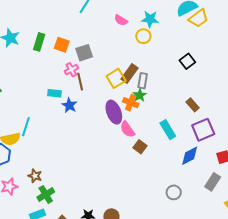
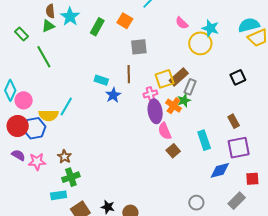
yellow circle: (143, 36) -> (200, 43), size x1.5
orange square: (62, 45) -> (125, 21), moved
pink cross: (71, 70) -> (150, 94), moved

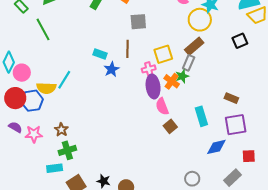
brown rectangle: (179, 77) -> (194, 46), moved
black square: (238, 77) -> (240, 41), moved
brown rectangle: (234, 121) -> (231, 98), turned -40

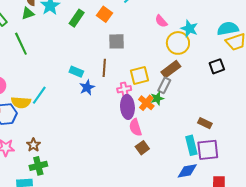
cyan rectangle: (201, 116) -> (191, 145), moved

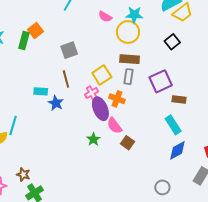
orange square: (105, 14) -> (35, 30), moved, turned 35
brown rectangle: (171, 69) -> (130, 59), turned 60
green star: (157, 98) -> (93, 139), moved
purple square: (208, 150) -> (161, 81), moved

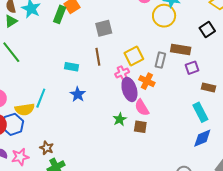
brown rectangle: (130, 59) -> (181, 50), moved
purple square: (161, 81) -> (192, 68), size x0.6
blue star: (56, 103) -> (78, 94), moved
brown square: (127, 143) -> (140, 127), moved, turned -32

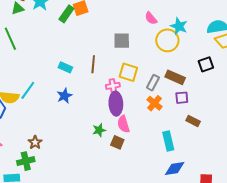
gray square: (104, 28) -> (122, 41), moved
yellow square: (134, 56) -> (128, 72), turned 30
orange cross: (147, 81) -> (155, 103), moved
cyan rectangle: (200, 112) -> (168, 141), moved
brown star: (47, 148) -> (35, 142), moved

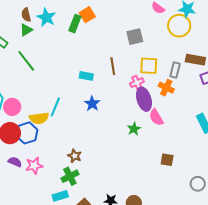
orange cross: (155, 103) -> (166, 88), moved
brown square: (117, 142) -> (167, 160), moved

